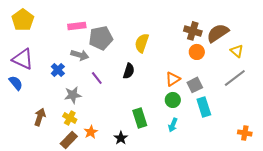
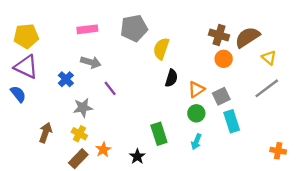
yellow pentagon: (23, 20) -> (26, 36), moved, turned 30
gray pentagon: (101, 38) -> (134, 28), moved
black semicircle: (129, 71) -> (171, 78), moved

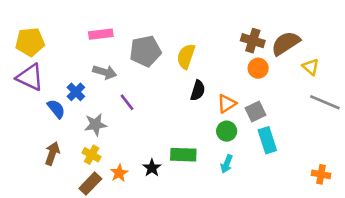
gray pentagon: (134, 28) -> (145, 51), moved
gray line: (267, 88) -> (325, 102), moved, turned 60
blue semicircle: (18, 94) -> (56, 109), moved
green rectangle: (159, 134) -> (183, 155), turned -70
black star: (137, 156) -> (152, 168), moved

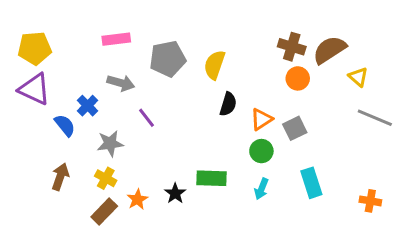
cyan rectangle: (267, 140) -> (311, 183), moved

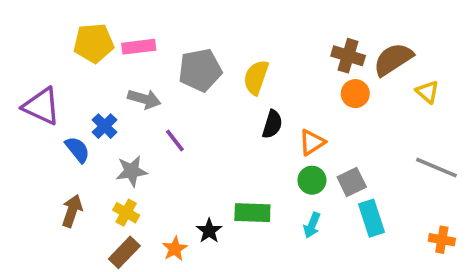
yellow pentagon: (35, 48) -> (94, 43), moved
gray line: (375, 118) -> (436, 168), moved
gray square: (295, 128) -> (352, 182), moved
orange star: (137, 199) -> (175, 249), moved

